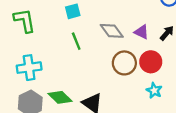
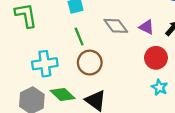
brown circle: (124, 63) -> (90, 63), moved
cyan cross: (29, 68) -> (45, 64), moved

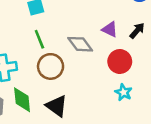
gray diamond: (116, 26) -> (80, 44), moved
green diamond: (63, 94) -> (22, 100), turned 40

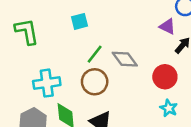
purple triangle: (110, 29) -> (167, 26), moved
green line: (39, 39) -> (95, 54), moved, turned 60

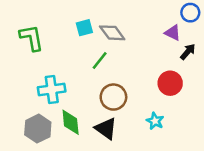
gray diamond: (125, 59) -> (112, 33), moved
brown circle: (95, 82) -> (113, 97), moved
cyan star: (169, 108) -> (155, 121), moved

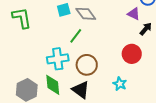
cyan cross: (52, 89) -> (58, 59), moved

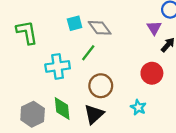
purple triangle: (134, 14) -> (154, 28), turned 32
cyan cross: (58, 59) -> (58, 66), moved
black triangle: (81, 90) -> (94, 114), turned 42

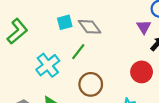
green L-shape: (27, 32) -> (17, 31), turned 60
cyan cross: (58, 66) -> (48, 65), turned -30

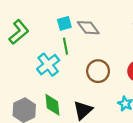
green line: (78, 52) -> (65, 46), moved, turned -49
brown circle: (91, 84) -> (98, 71), moved

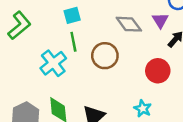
gray diamond: (88, 28) -> (129, 24), moved
brown circle: (98, 71) -> (105, 56), moved

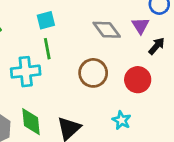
brown circle: (105, 56) -> (93, 73), moved
cyan cross: (53, 63) -> (26, 72), turned 32

